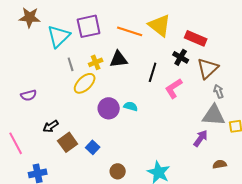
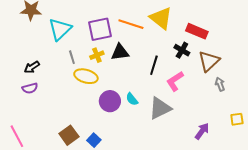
purple square: (89, 26) -> (100, 29), moved
yellow ellipse: (85, 83) -> (86, 76), turned 60
cyan semicircle: (131, 106) -> (132, 99), turned -144
gray triangle: (214, 115) -> (160, 108), moved, turned -30
black arrow: (51, 126) -> (32, 67), moved

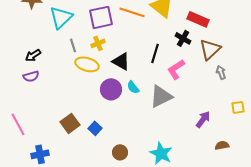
black triangle: (120, 52) -> (121, 61), moved, turned 36

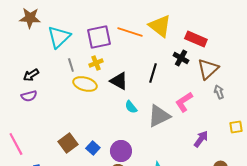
pink L-shape: (176, 69) -> (184, 102), moved
purple circle: (111, 89) -> (121, 151), moved

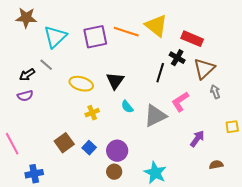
yellow cross: (96, 63) -> (92, 113), moved
gray line: (71, 65) -> (46, 65), moved, turned -32
black line: (153, 73) -> (160, 73), moved
black triangle: (119, 81) -> (115, 81), turned 36

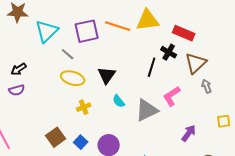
yellow triangle: (156, 26) -> (148, 20), turned -45
gray line: (46, 65) -> (68, 54), moved

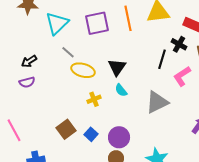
orange line: (118, 26) -> (128, 18), turned 60
gray line: (68, 54) -> (68, 52), moved
pink L-shape: (172, 96) -> (182, 76), moved
cyan semicircle: (119, 101) -> (121, 90), moved

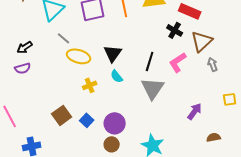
black line: (162, 59) -> (150, 61), moved
gray triangle: (157, 102) -> (153, 88), turned -30

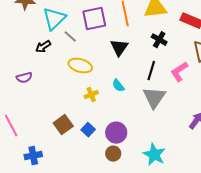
black cross: (175, 30) -> (159, 40), moved
gray line: (64, 38) -> (70, 37), moved
black arrow: (25, 47) -> (43, 47), moved
black triangle: (113, 53) -> (119, 48), moved

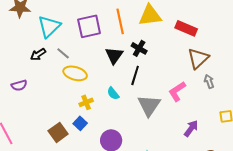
gray line: (70, 37) -> (63, 53), moved
black cross: (159, 40) -> (139, 48), moved
black line: (151, 71) -> (135, 75), moved
pink L-shape: (179, 72) -> (177, 91), moved
blue square: (88, 130) -> (80, 123), moved

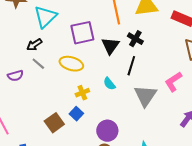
purple square: (89, 26) -> (82, 33), moved
gray line: (63, 53) -> (38, 64), moved

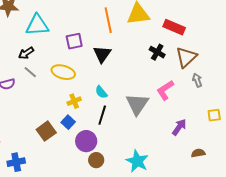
cyan triangle: (45, 17) -> (37, 25), turned 40
purple square: (82, 33) -> (74, 41), size x0.7
black cross: (135, 39) -> (157, 52), moved
black line: (131, 66) -> (102, 115), moved
purple circle: (107, 131) -> (86, 141), moved

